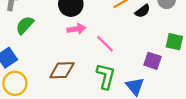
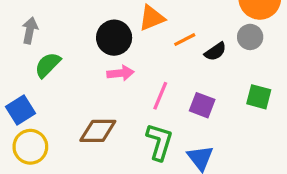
pink line: (105, 44) -> (160, 96), turned 66
purple square: (152, 61) -> (202, 105), moved

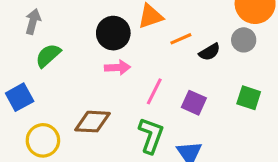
yellow circle: (30, 147) -> (43, 140), moved

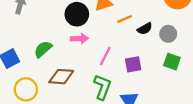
gray circle: (244, 40) -> (168, 34), moved
green semicircle: (48, 56) -> (43, 49), moved
purple square: (194, 103) -> (133, 64), turned -35

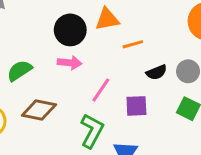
black semicircle: (145, 29) -> (157, 72), moved

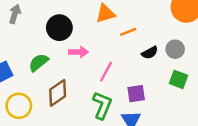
black circle: (70, 30) -> (59, 28), moved
purple square: (136, 106) -> (136, 94), moved
brown diamond: (39, 110) -> (58, 93), turned -40

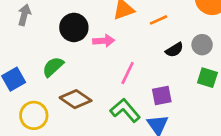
orange line: (128, 32) -> (159, 20), moved
pink arrow: (78, 52) -> (104, 41), moved
brown diamond: (58, 93) -> (76, 99), turned 72
green L-shape: (102, 105) -> (125, 110), turned -60

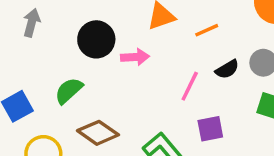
pink line: (128, 73) -> (190, 86), moved

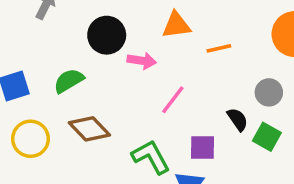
black semicircle: (227, 69) -> (238, 119), moved, turned -105
pink line: (190, 86) -> (173, 100), moved

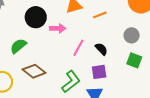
black semicircle: (238, 119) -> (101, 49), moved
green L-shape: (151, 157) -> (71, 82), turned 90

